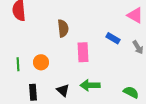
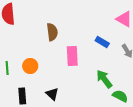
green arrow: (90, 85) -> (104, 79), moved, turned 54

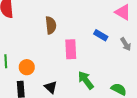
orange circle: (30, 66) -> (27, 67), moved
green arrow: (104, 79) -> (86, 80), moved

